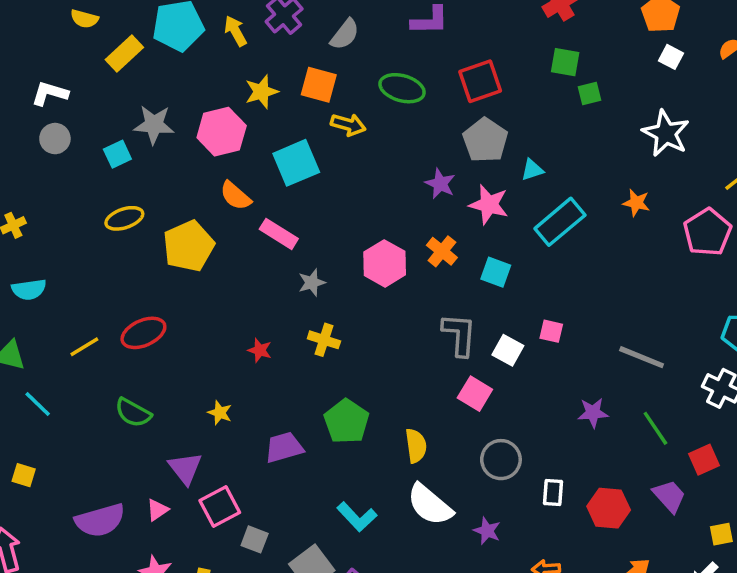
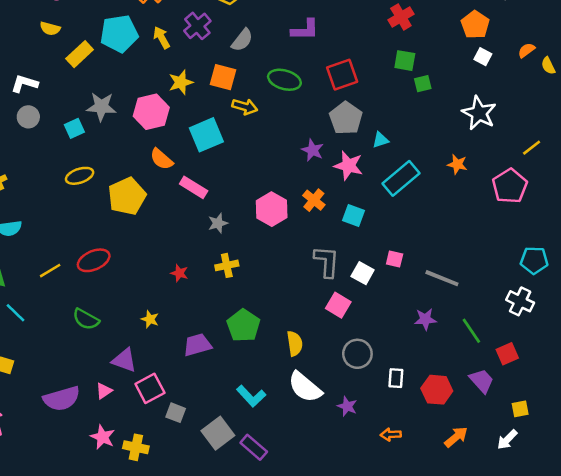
yellow cross: (324, 340) -> (227, 265), turned -30
gray line: (642, 357) -> (442, 278), moved
purple triangle: (185, 468) -> (124, 360), turned -32

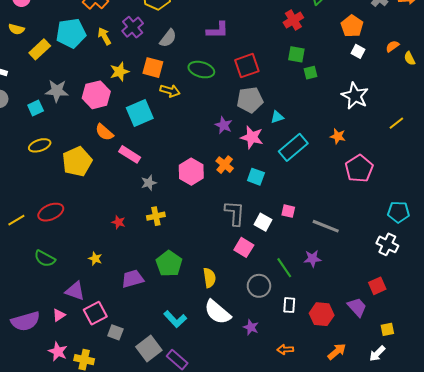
gray pentagon: (346, 118) -> (250, 100), turned 30
pink pentagon: (510, 186) -> (359, 169), moved
green line: (471, 331) -> (284, 268), moved

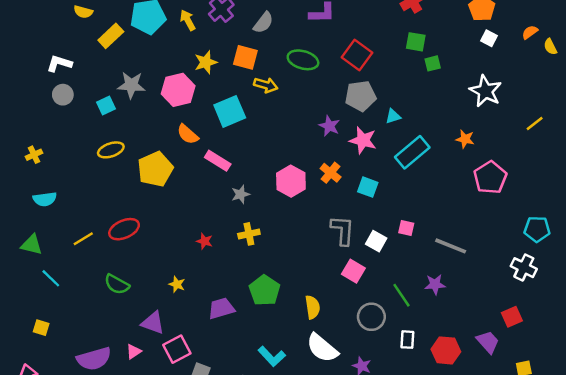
red square: (247, 66) -> (357, 55), turned -35

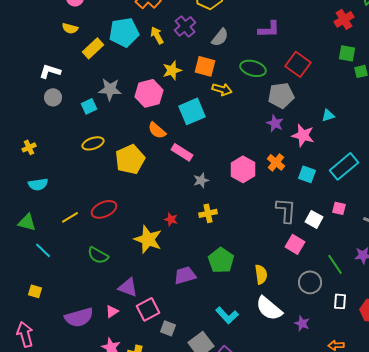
gray pentagon: (361, 96) -> (281, 95), moved
cyan rectangle: (412, 152) -> (344, 166), moved
yellow star: (177, 284) -> (148, 239), moved, size x2.0

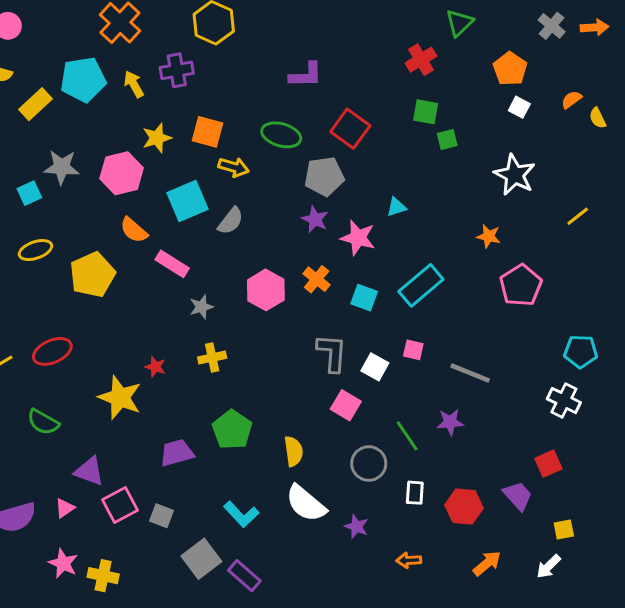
purple cross: (185, 26) -> (177, 70), turned 30
gray semicircle: (220, 37) -> (231, 221), moved
gray square: (168, 328) -> (161, 516), moved

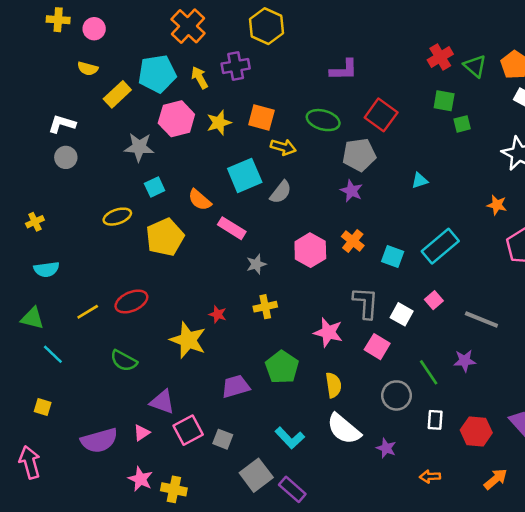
green triangle: (459, 23) -> (475, 66), moved, turned -35
pink hexagon: (122, 173) -> (176, 119), moved
cyan square: (29, 193) -> (155, 187), moved
pink star: (358, 238) -> (328, 332), moved
pink square: (413, 350) -> (434, 300), turned 36

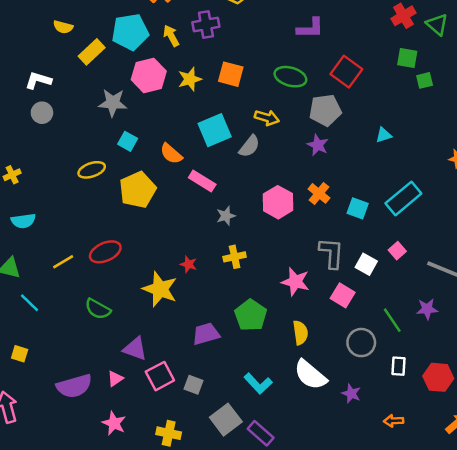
yellow arrow: (283, 147) -> (267, 118), moved
cyan square: (155, 187) -> (128, 141), turned -36
yellow cross: (174, 489) -> (169, 433), moved

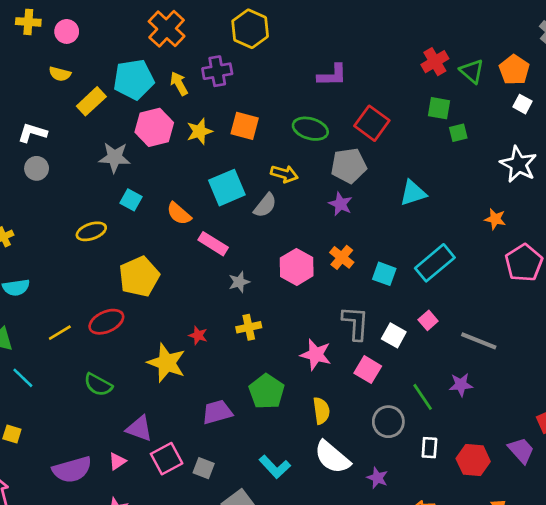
cyan triangle: (384, 135) -> (413, 193), size x1.5
yellow pentagon: (138, 190) -> (139, 277), moved

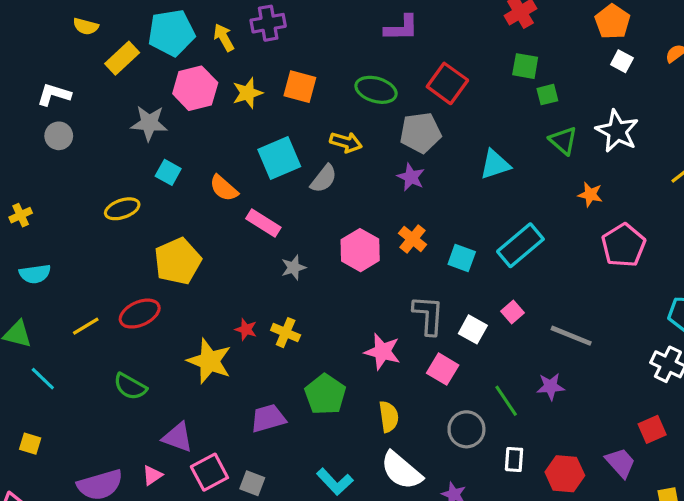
green triangle: (472, 71) -> (563, 141), moved
yellow cross: (249, 327) -> (286, 333), moved, turned 35

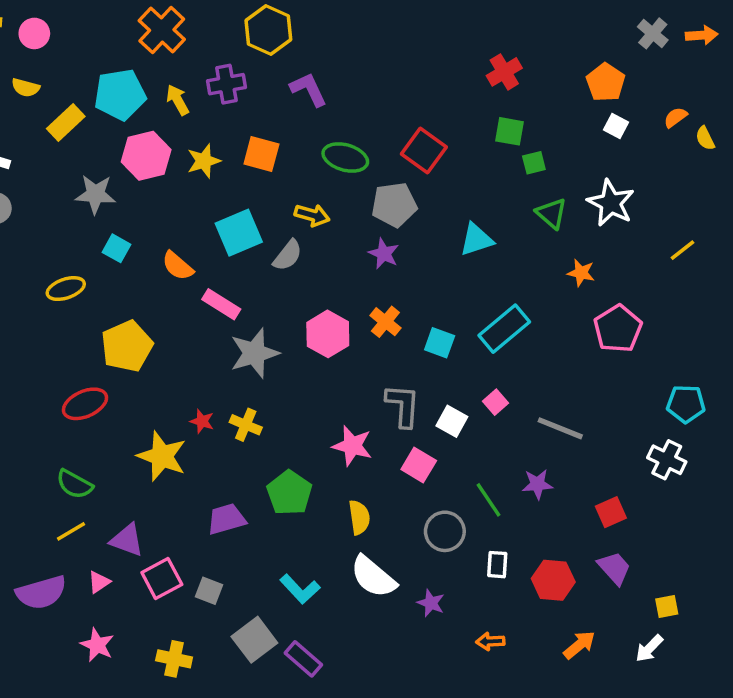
purple L-shape: (401, 28) -> (309, 89), moved, turned -114
gray star: (294, 268) -> (254, 353), size x1.8
yellow line: (86, 326) -> (71, 531), moved
red square: (652, 429) -> (611, 512), moved

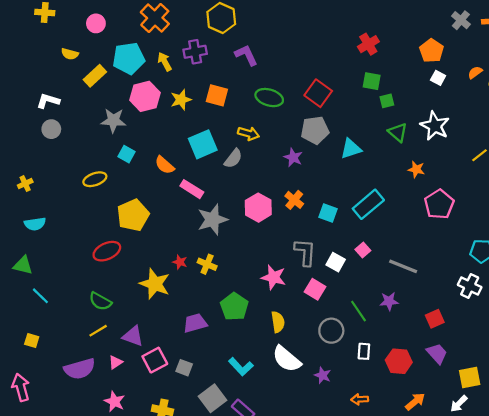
pink circle: (34, 33) -> (96, 23), moved
gray pentagon: (394, 205) -> (315, 130), moved
yellow square: (667, 606) -> (470, 378), size x1.5

